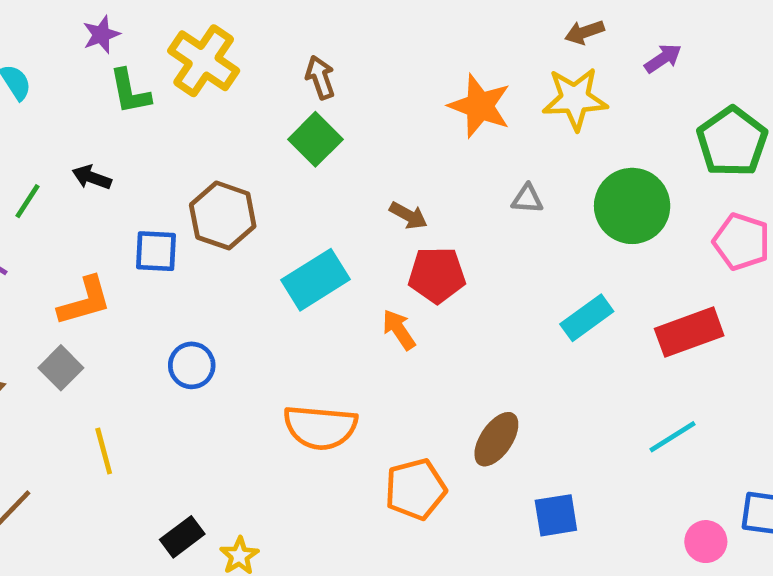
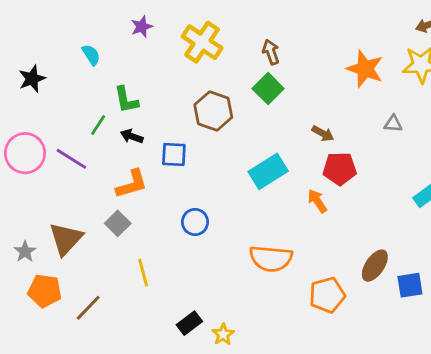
green L-shape: (130, 92) -> (126, 100), moved
black arrow: (92, 177) -> (132, 136), moved
brown hexagon: (223, 215) -> (213, 111), moved
blue square: (556, 515) -> (410, 285), moved

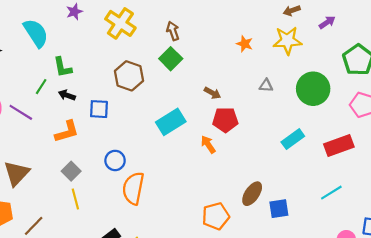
cyan semicircle: (91, 55) -> (36, 33), size x1.8
orange star: (365, 69) -> (245, 44), size x0.6
gray square: (118, 223) -> (71, 171), moved
orange semicircle: (271, 259) -> (133, 188), moved, turned 96

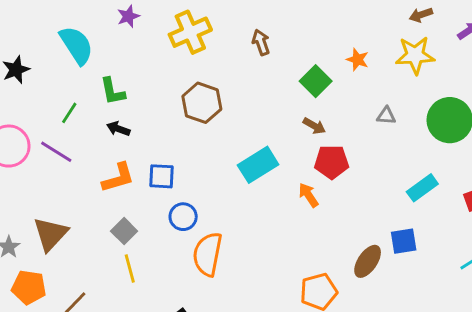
yellow cross: (120, 23) -> (190, 32), turned 32
green square: (171, 59) -> (316, 81), moved
green line: (41, 87) -> (69, 113), moved
blue square: (99, 109) -> (161, 176), moved
blue square: (279, 209) -> (404, 241), moved

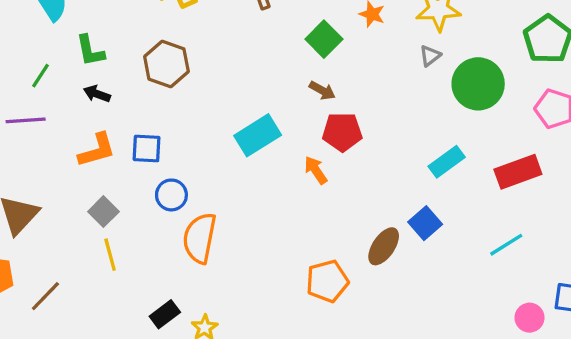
brown hexagon: (202, 103) -> (166, 64), moved
gray triangle: (386, 116) -> (430, 56), moved, turned -42
purple line: (56, 152) -> (26, 120), turned -36
blue square: (404, 241) -> (425, 223), turned -32

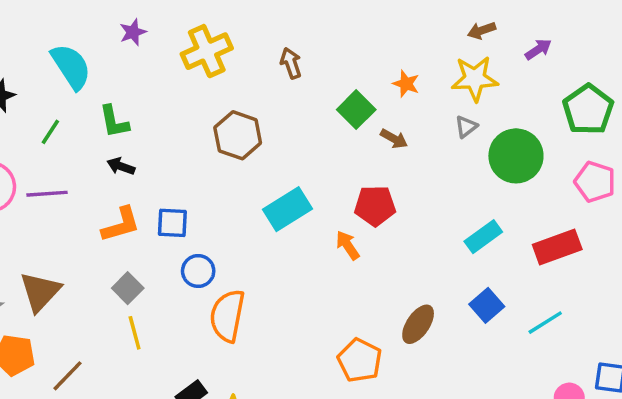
brown hexagon: (166, 64) -> (238, 135), moved
green line: (40, 76) -> (50, 132), moved
brown arrow: (322, 91) -> (394, 139), moved
blue square: (425, 223) -> (487, 305), moved
orange pentagon: (327, 281) -> (360, 360), turned -30

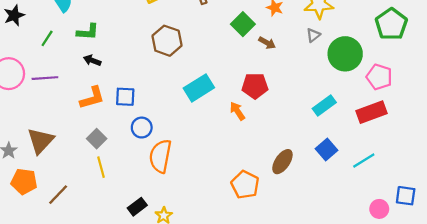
green L-shape: (114, 122) -> (88, 32), turned -75
pink pentagon: (595, 182) -> (379, 77), moved

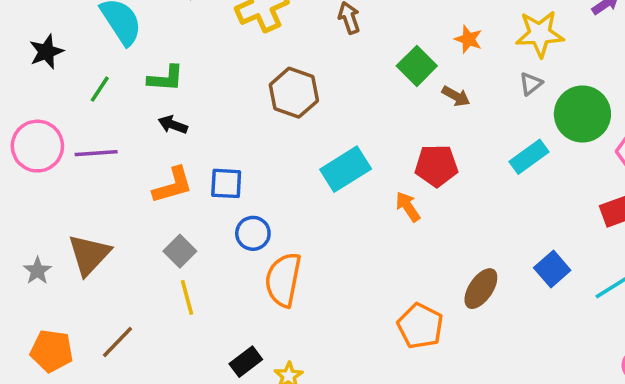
cyan rectangle: (324, 106) -> (529, 157), moved
orange pentagon: (24, 181) -> (52, 351), moved

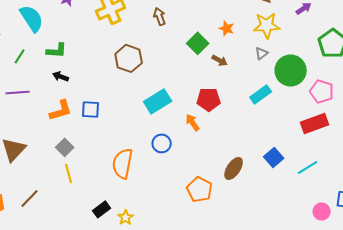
blue circle: (253, 233) -> (162, 143), moved

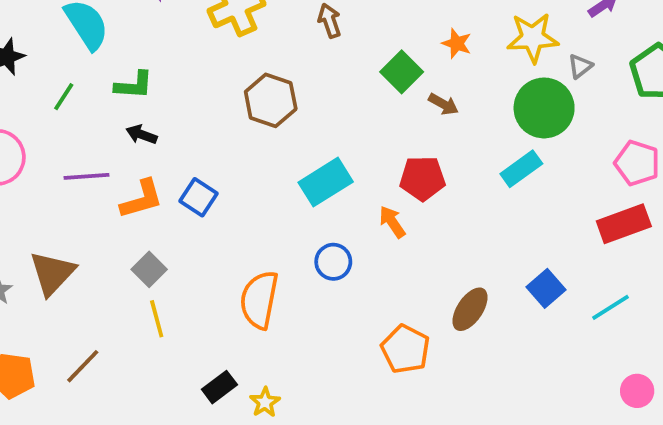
gray triangle: (262, 53) -> (580, 66), moved
green circle: (291, 70) -> (544, 108), moved
purple line: (18, 92) -> (86, 176), moved
blue square: (91, 109) -> (198, 197), turned 30

